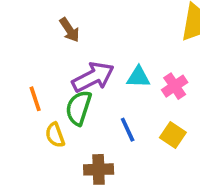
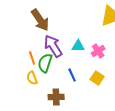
brown arrow: (70, 30) -> (40, 20), size x1.6
purple arrow: (93, 77) -> (53, 46), turned -95
orange line: (35, 99) -> (32, 58), moved

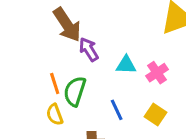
purple arrow: (53, 46) -> (89, 49), moved, size x0.7

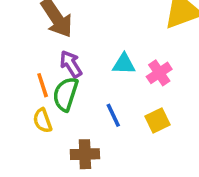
purple arrow: (89, 49) -> (71, 64), moved
yellow square: (155, 115) -> (157, 121), turned 30

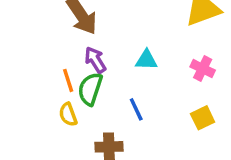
pink cross: (159, 73) -> (203, 68), moved, turned -30
yellow square: (157, 121) -> (203, 118), moved

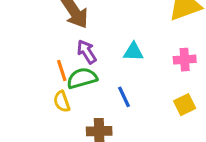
pink cross: (203, 68) -> (185, 60), turned -30
green semicircle: (90, 89) -> (82, 78), turned 56

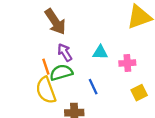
pink cross: (185, 60) -> (127, 63), moved
yellow semicircle: (62, 102) -> (46, 90), size x1.6

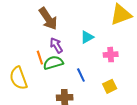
cyan triangle: (100, 52) -> (87, 37), moved, turned -32
yellow semicircle: (46, 90) -> (18, 78), moved
yellow square: (139, 93) -> (110, 86), moved

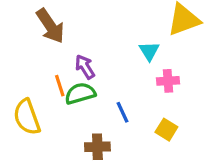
brown arrow: (48, 19) -> (50, 26), moved
cyan triangle: (87, 37) -> (149, 51), moved, turned -32
yellow square: (110, 86) -> (166, 130), turned -32

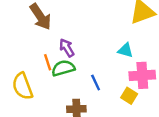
cyan triangle: (149, 51) -> (126, 50), moved, turned -42
pink cross: (168, 81) -> (142, 75), moved, size x1.5

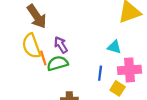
blue line: (96, 83) -> (100, 73), moved, turned 32
yellow semicircle: (22, 86) -> (31, 46), moved

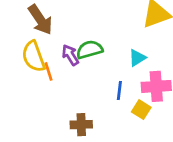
cyan triangle: (114, 47) -> (137, 58), turned -48
green semicircle: (58, 63) -> (89, 50), moved

